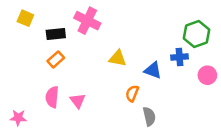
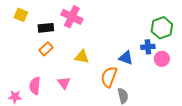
yellow triangle: (118, 58) -> (82, 57), moved
pink circle: (207, 75) -> (162, 59), moved
orange semicircle: (132, 93) -> (109, 77), size x1.5
pink semicircle: (52, 97) -> (35, 86), moved

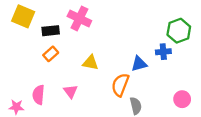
yellow square: (21, 15) -> (23, 16), size x1.5
blue triangle: (126, 58) -> (139, 64), turned -35
pink circle: (162, 59) -> (182, 99), moved

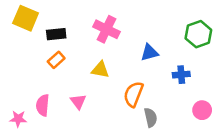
pink cross: (79, 19) -> (106, 29), moved
blue cross: (163, 52) -> (181, 75), moved
blue triangle: (139, 64) -> (149, 53), moved

